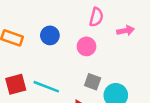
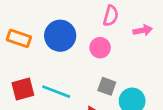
blue circle: (50, 35) -> (60, 36), size x1.5

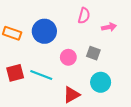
pink circle: (100, 48) -> (68, 57), moved
gray square: (107, 86) -> (93, 53), moved

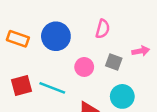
pink semicircle: (84, 16) -> (103, 29), moved
pink arrow: (109, 27) -> (141, 51), moved

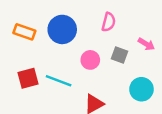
pink arrow: (141, 51) -> (146, 44), turned 42
cyan circle: (122, 96) -> (141, 89), moved

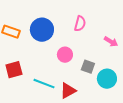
gray square: (120, 55) -> (88, 67), moved
cyan line: (59, 81) -> (44, 84), moved

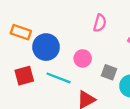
blue circle: (42, 30) -> (46, 47), moved
cyan line: (44, 84) -> (59, 78), moved

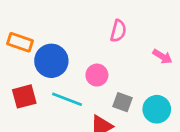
gray square: (109, 72) -> (123, 102), moved

